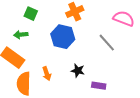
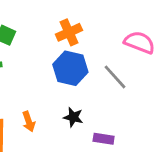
blue hexagon: (63, 37) -> (70, 68), moved

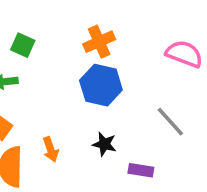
gray line: (115, 77) -> (170, 122), moved

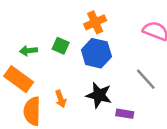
green square: (23, 45) -> (61, 46), moved
black star: (104, 144) -> (99, 95), size x1.5

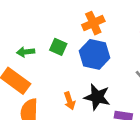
orange arrow: (61, 99) -> (70, 101), moved

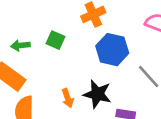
blue hexagon: (95, 54) -> (112, 50), moved

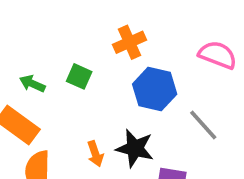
green arrow: (20, 45) -> (32, 84), turned 30

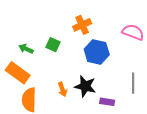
gray line: (203, 125) -> (133, 83), moved, turned 42

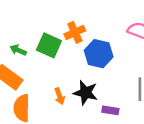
orange cross: (82, 25) -> (75, 32), moved
green square: (53, 45) -> (49, 45), size x1.5

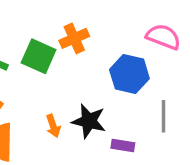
blue hexagon: (99, 54) -> (129, 74), moved

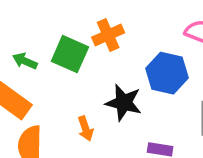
black star: (89, 121) -> (124, 103), moved

